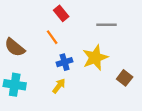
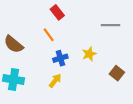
gray line: (106, 25) -> (111, 25), moved
yellow star: (95, 58) -> (89, 54), size x0.6

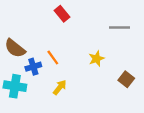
orange line: (49, 35) -> (53, 57), moved
blue cross: (60, 58) -> (33, 67), moved

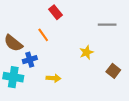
orange line: (53, 57) -> (43, 35), moved
yellow arrow: (60, 87) -> (53, 78), turned 56

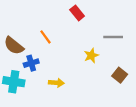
red rectangle: (56, 12) -> (77, 13), moved
gray line: (107, 25) -> (113, 37), moved

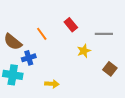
red rectangle: (77, 13) -> (71, 25), moved
yellow arrow: (56, 83) -> (52, 84), moved

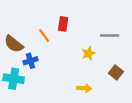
red rectangle: (71, 25) -> (63, 24), moved, turned 48
yellow arrow: (52, 84) -> (84, 88), moved

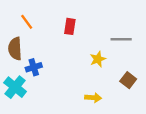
orange line: (44, 35) -> (27, 22), moved
brown semicircle: (14, 44) -> (15, 49), turned 48
cyan cross: (14, 79) -> (15, 87), turned 30

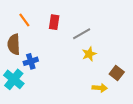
red rectangle: (70, 26) -> (54, 22), moved
gray line: (121, 39) -> (82, 34), moved, turned -30
yellow arrow: (93, 98) -> (100, 88), moved

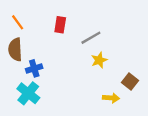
orange line: (24, 20) -> (18, 22), moved
cyan cross: (14, 79) -> (28, 93), moved

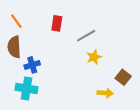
cyan cross: (28, 93) -> (27, 88), turned -30

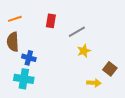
orange line: (16, 21) -> (15, 19), turned -72
blue cross: (32, 65) -> (29, 58), turned 32

